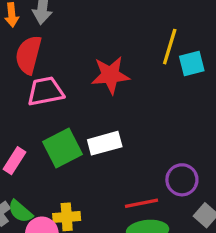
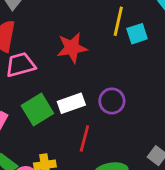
purple circle: (182, 180) -> (112, 101), moved
red line: (141, 203) -> (84, 138), moved, turned -60

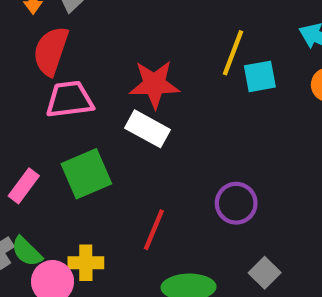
purple circle: (112, 101) -> (236, 203), moved
white rectangle: (71, 103) -> (148, 129), moved, turned 40

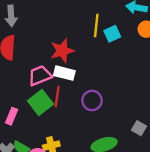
pink trapezoid: (70, 99) -> (40, 76), moved
purple circle: (236, 203) -> (92, 100), moved
red line: (154, 230) -> (57, 96), moved

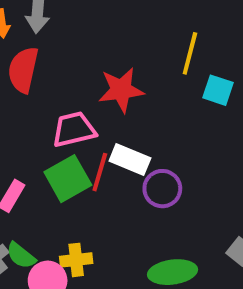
cyan square: (112, 34) -> (218, 90), moved, turned 35
white rectangle: (64, 73) -> (130, 159), moved

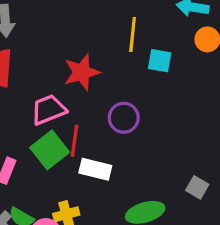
white rectangle: (130, 159) -> (95, 169), moved
purple circle: (162, 189) -> (124, 118), moved

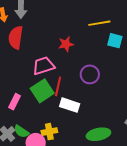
yellow line: (133, 35) -> (99, 23), turned 70
red star: (82, 72) -> (66, 44), size x0.7

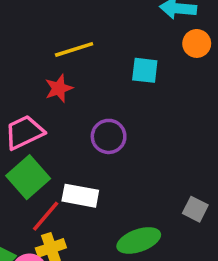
yellow line: (99, 23) -> (74, 49), moved
red line: (58, 86) -> (46, 216), moved, turned 36

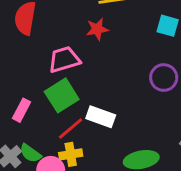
purple circle: (109, 136) -> (164, 78), moved

